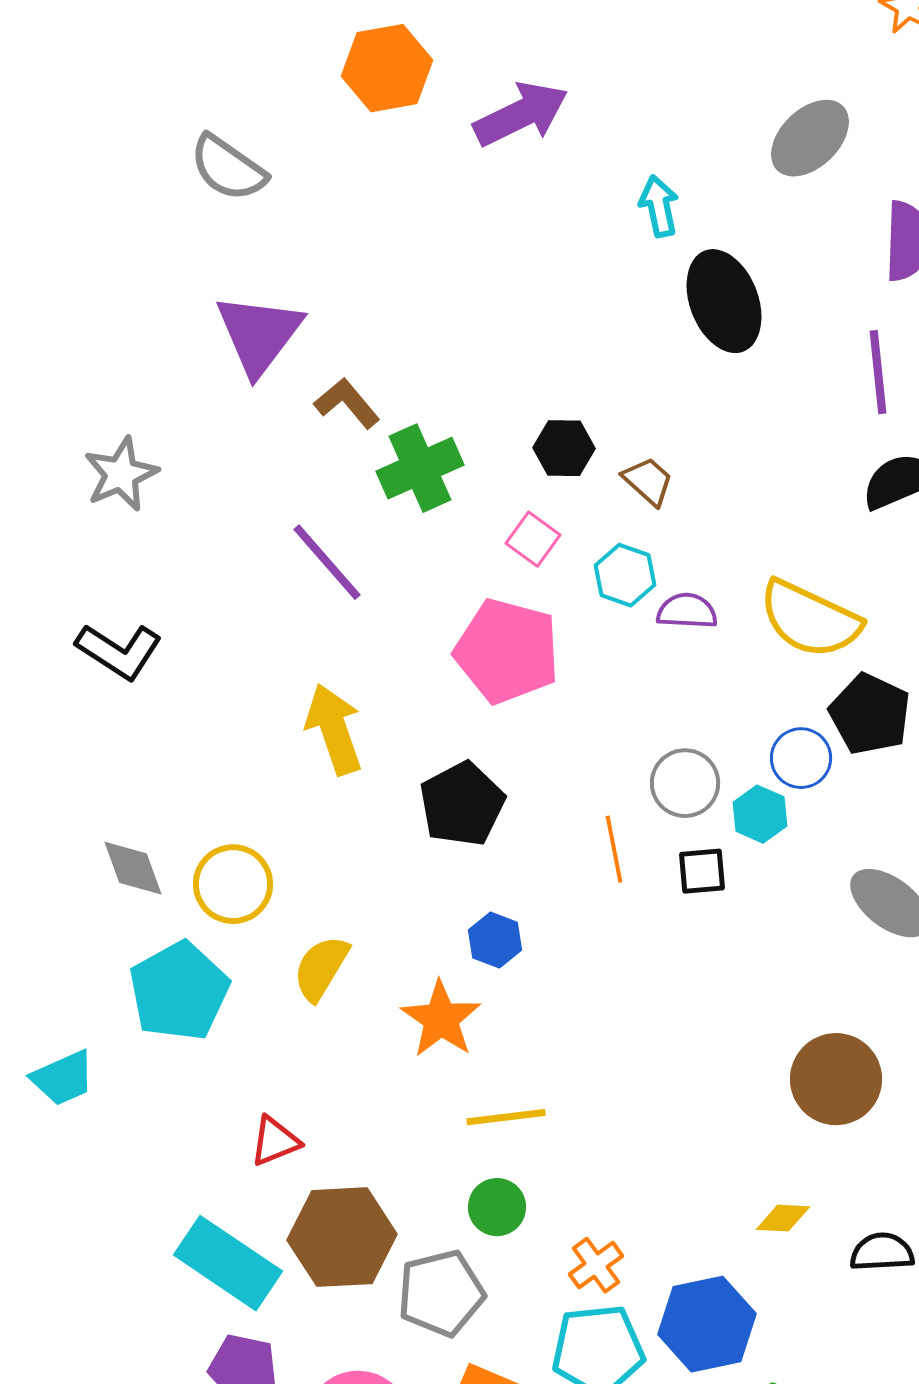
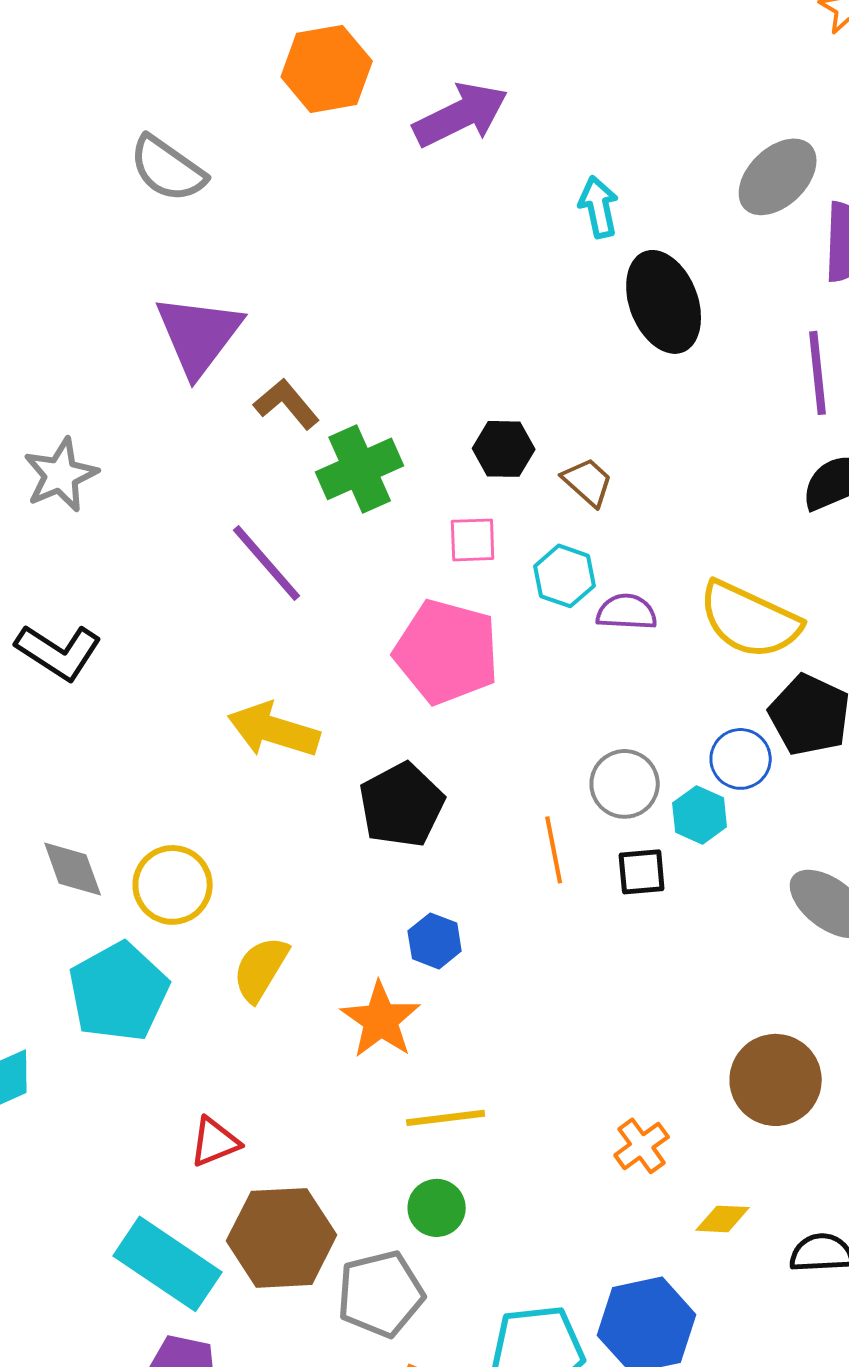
gray ellipse: (810, 138) -> (778, 177), moved
pink square: (533, 539) -> (473, 540), turned -38
yellow arrow: (334, 729) -> (274, 730), turned -54
orange cross: (596, 1265) -> (642, 1146), moved

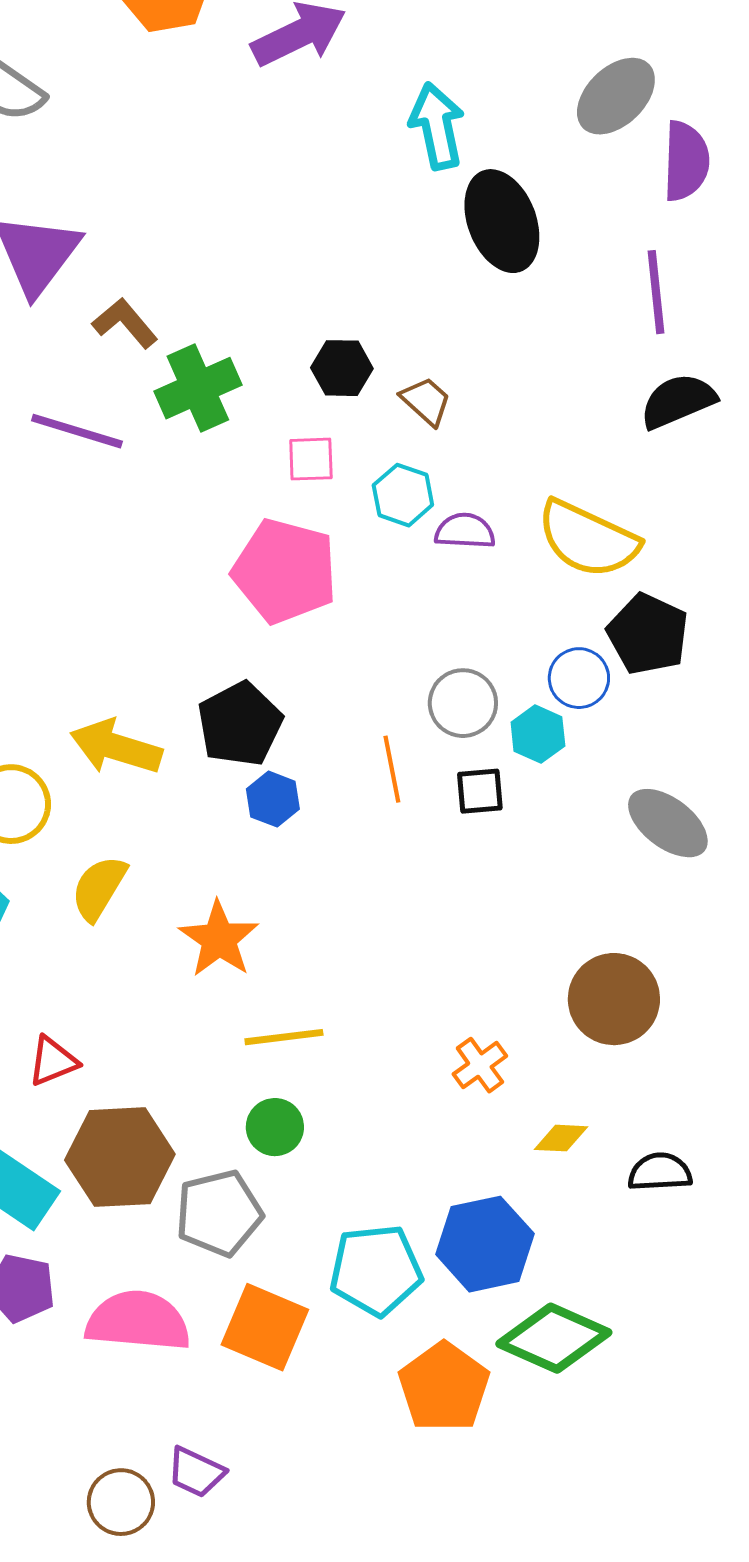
cyan arrow: (599, 207) -> (437, 126), size x1.4
purple line: (267, 563) -> (77, 431), moved, turned -32
yellow arrow: (274, 730) -> (116, 747), moved
blue hexagon: (435, 941) -> (273, 799), moved

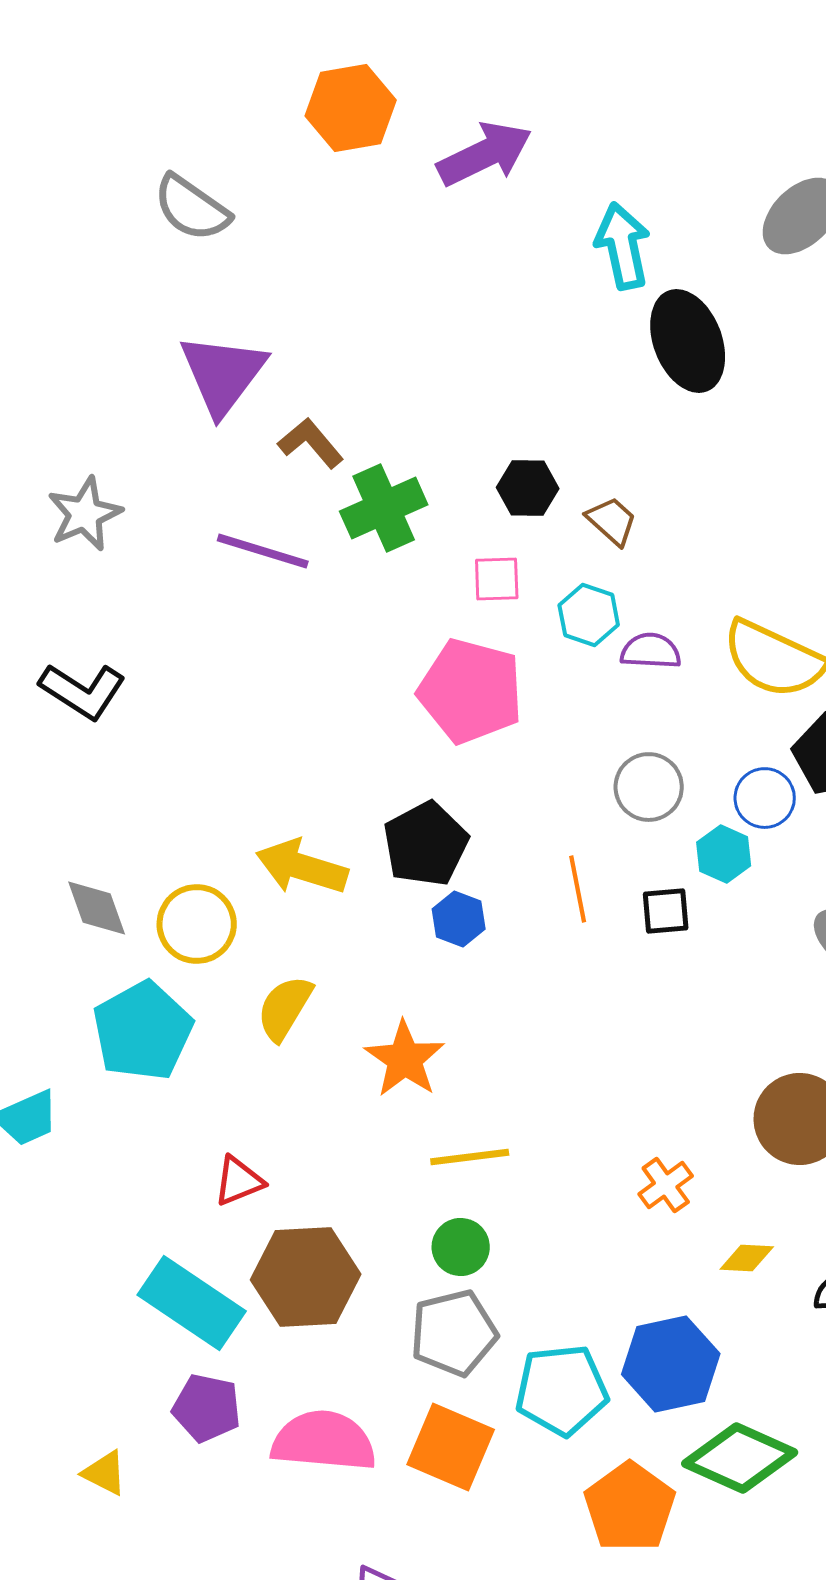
gray circle: (463, 703) -> (649, 787), moved
gray pentagon: (219, 1213) -> (454, 1333), moved

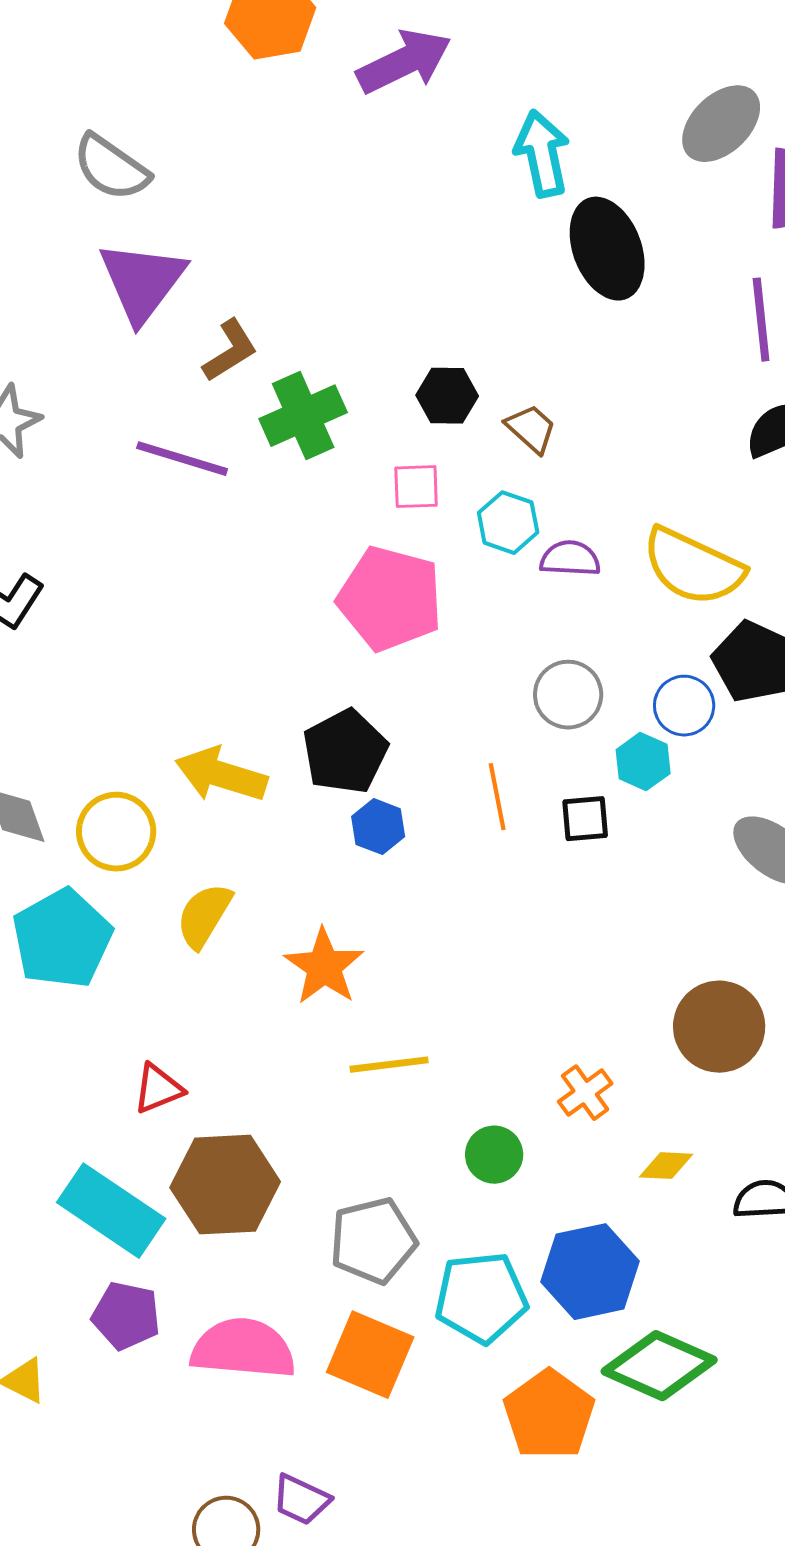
gray semicircle: (192, 208) -> (111, 168), moved
brown L-shape: (311, 443) -> (230, 351), turned 98
green circle: (461, 1247) -> (494, 1155), moved

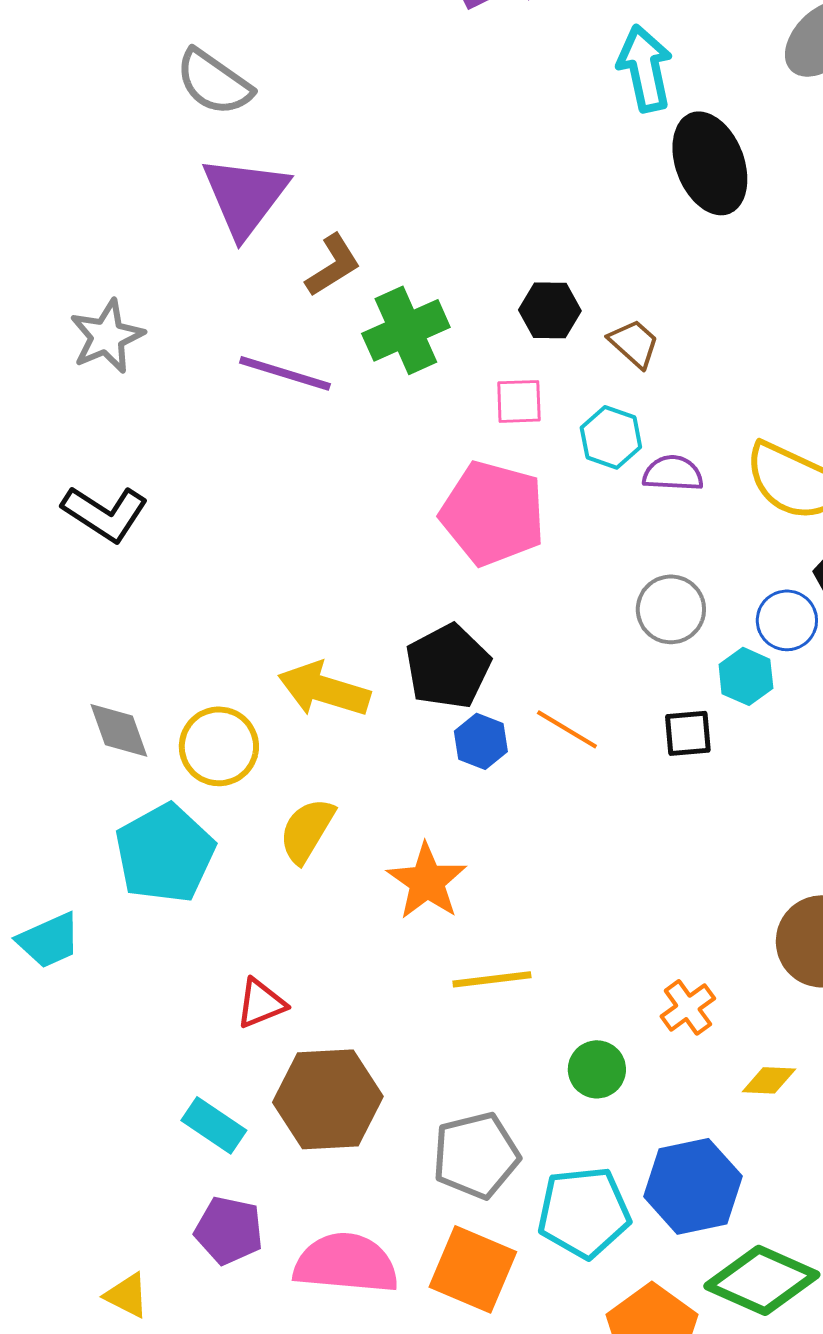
orange line: (497, 797) -> (567, 729), moved, turned -48
cyan rectangle: (111, 1211) -> (214, 1125), size x0.6

